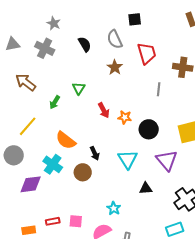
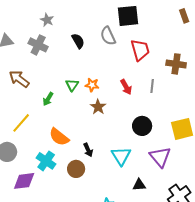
black square: (135, 19) -> (128, 16), size x1.6
brown star: (115, 67) -> (98, 107), moved
red arrow: (104, 110) -> (126, 87), moved
orange star: (125, 117) -> (92, 85), moved

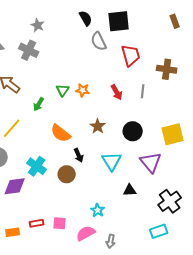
black semicircle: (78, 41) -> (86, 18), moved
brown star: (98, 107) -> (98, 126), moved
orange semicircle: (59, 137) -> (61, 133), moved

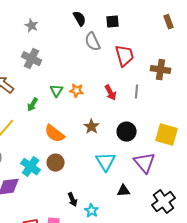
black square: (119, 21) -> (113, 22), size x0.6
gray cross: (29, 50) -> (32, 59), moved
yellow square: (173, 134) -> (167, 135), turned 30
black arrow: (79, 155) -> (73, 200), moved
brown circle: (67, 174) -> (56, 163), moved

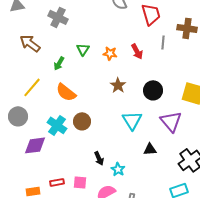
orange star: (77, 91) -> (110, 53), moved
gray line: (137, 92) -> (163, 42), moved
orange semicircle: (55, 134) -> (66, 92), moved

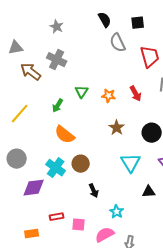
brown arrow: (30, 43) -> (31, 72), moved
yellow line: (32, 87) -> (20, 114), moved
black arrow: (99, 158) -> (94, 191), moved
red rectangle: (57, 182) -> (57, 217), moved

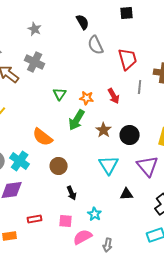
black square: (138, 23) -> (127, 13), moved
green arrow: (58, 106) -> (77, 120), moved, size x1.5
brown star: (117, 128) -> (104, 130), moved
cyan cross: (56, 168) -> (20, 161), moved
pink square: (79, 225) -> (66, 221), moved

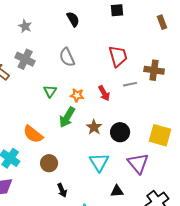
gray semicircle: (96, 45) -> (67, 57), moved
gray line: (140, 87) -> (130, 84), turned 72

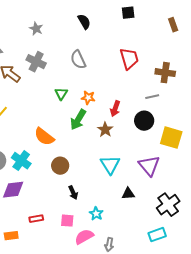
gray line: (130, 84) -> (152, 97), moved
red arrow: (104, 93) -> (115, 109), moved, turned 49
black circle: (120, 132) -> (144, 121), moved

